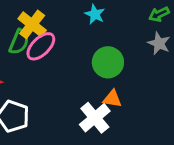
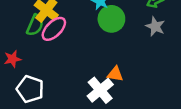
green circle: (108, 62) -> (111, 19), moved

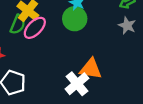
green circle: (111, 19) -> (75, 19), moved
orange triangle: (115, 74) -> (91, 69), size x1.5

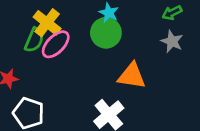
orange triangle: (91, 69) -> (132, 76), moved

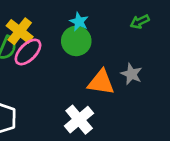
gray star: (172, 41) -> (131, 74), moved

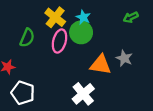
yellow cross: (20, 31) -> (55, 17), moved
pink ellipse: (28, 52) -> (59, 41), moved, turned -30

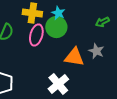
yellow cross: (55, 17) -> (32, 13), turned -30
green arrow: (131, 17) -> (102, 22), moved

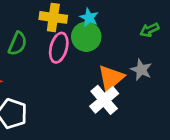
orange triangle: (74, 57) -> (111, 78), turned -50
white cross: (58, 84) -> (104, 100), moved

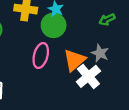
pink ellipse: (59, 48) -> (41, 56), moved
white cross: (104, 100) -> (88, 76), moved

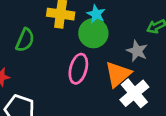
gray star: (100, 53) -> (137, 51), moved

